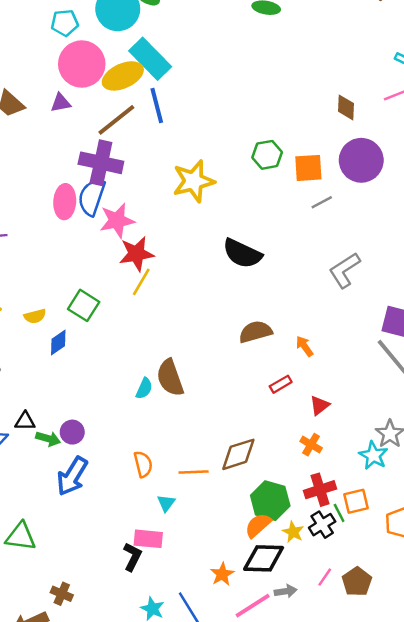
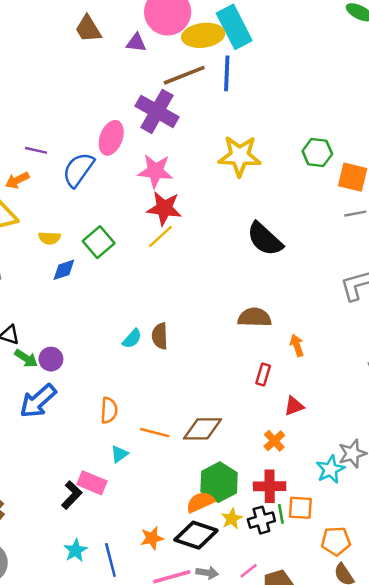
blue semicircle: (92, 197) -> (78, 170), moved
brown semicircle: (170, 378) -> (160, 336), size x0.7
red rectangle: (281, 384) -> (263, 375), turned -60

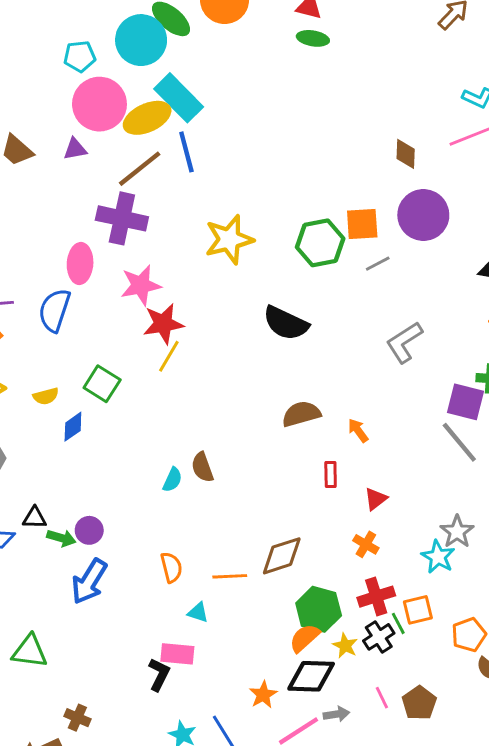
green hexagon: (317, 152) -> (320, 243), moved, size x1.4
cyan triangle: (119, 454) -> (198, 612), turned -48
pink line: (249, 571) -> (382, 698), turned -60

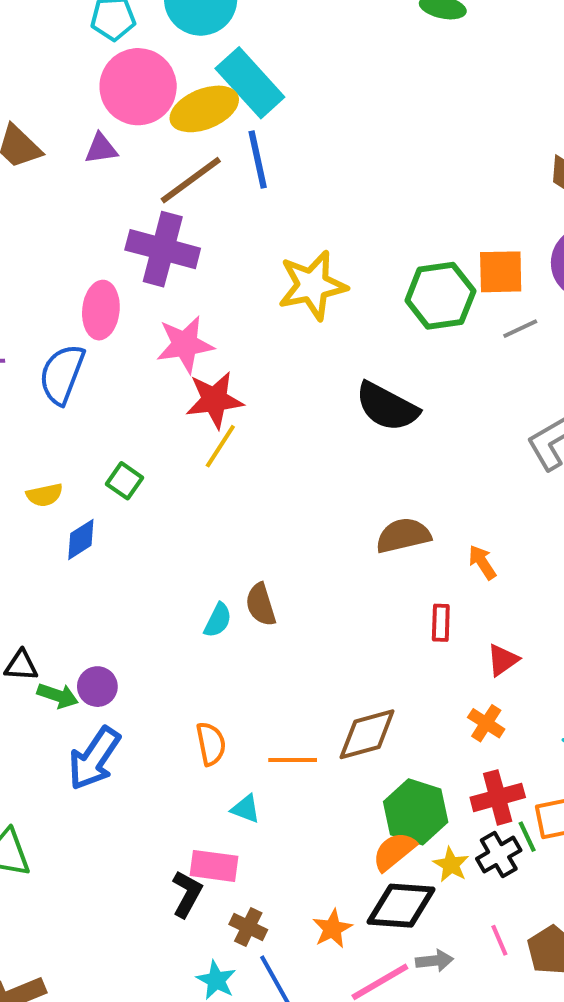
green square: (102, 384) -> (125, 481), size x0.7
brown cross: (77, 718) -> (248, 927), moved

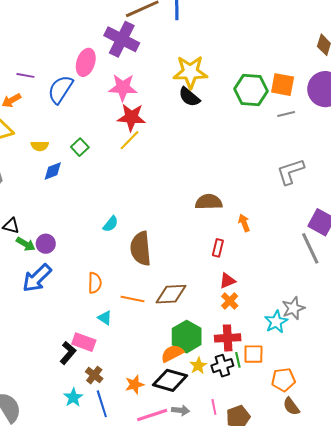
black semicircle: (387, 407) -> (189, 97), moved, size x0.7
brown semicircle: (261, 605) -> (141, 248), moved, size x1.6
red triangle: (503, 660) -> (227, 281), moved

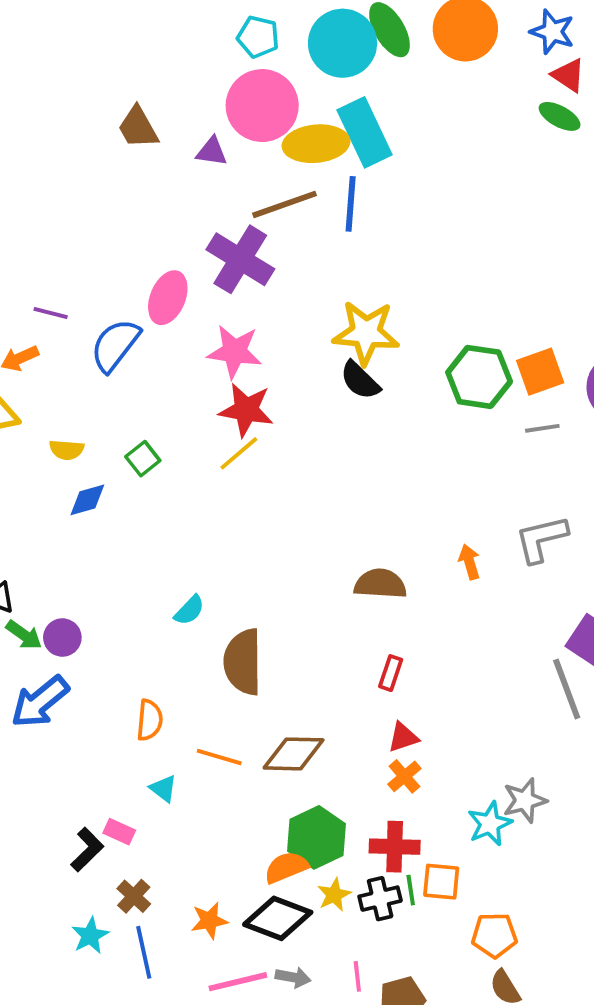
orange square: (283, 85) -> (540, 372), turned -35
orange arrow: (244, 223) -> (469, 562), moved
pink rectangle: (84, 342) -> (119, 832), size x0.7

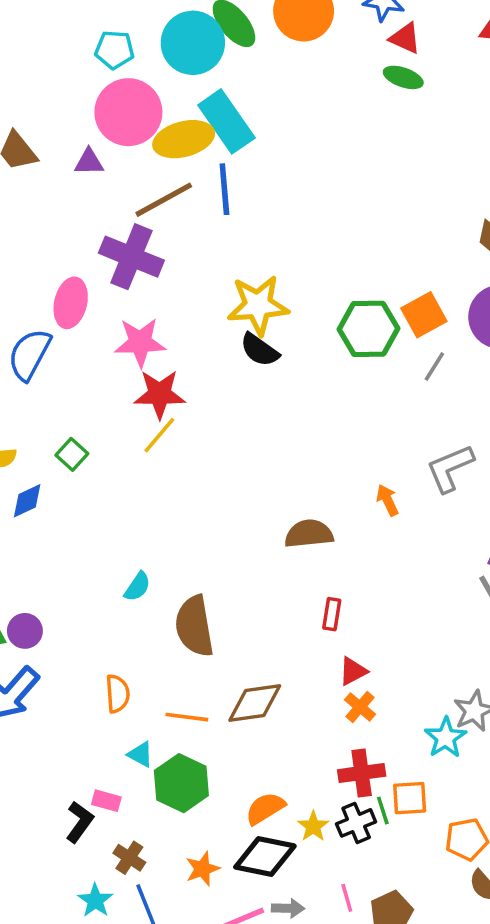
gray line: (542, 428) -> (434, 367), turned -40
green hexagon: (316, 837) -> (181, 783), moved

